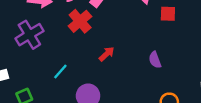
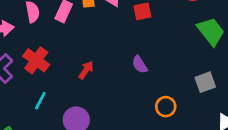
red cross: (80, 21) -> (36, 60), moved

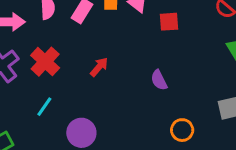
red arrow: (86, 70) -> (99, 67), moved

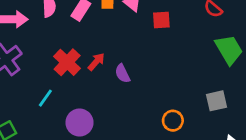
red cross: (45, 62) -> (67, 62), moved
purple semicircle: (159, 80) -> (122, 73), moved

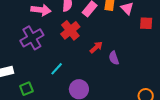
red cross: (67, 62) -> (70, 30), moved

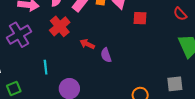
red arrow: (96, 47) -> (87, 44), turned -112
cyan line: (57, 69) -> (46, 67), turned -48

